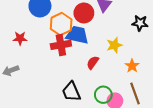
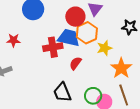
orange hexagon: (61, 24) -> (87, 33), moved
red semicircle: (93, 63) -> (75, 63), moved
orange star: (132, 66) -> (121, 68), size x1.5

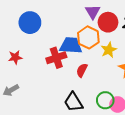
red circle: (75, 17) -> (108, 22), moved

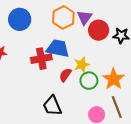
orange hexagon: (88, 37) -> (63, 17), moved
yellow star: (109, 50) -> (82, 65), moved
green circle: (105, 100) -> (89, 81), moved

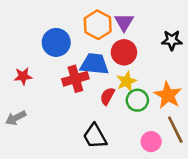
blue circle: (20, 19) -> (56, 42), moved
red circle: (99, 30) -> (124, 52), moved

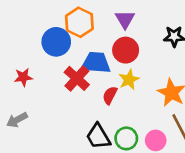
orange hexagon: (98, 25) -> (79, 22), moved
red cross: (75, 79) -> (77, 78), turned -30
green circle: (137, 100) -> (126, 138), moved

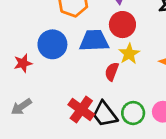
blue circle: (56, 42) -> (52, 44), moved
red cross: (77, 78) -> (81, 110), moved

